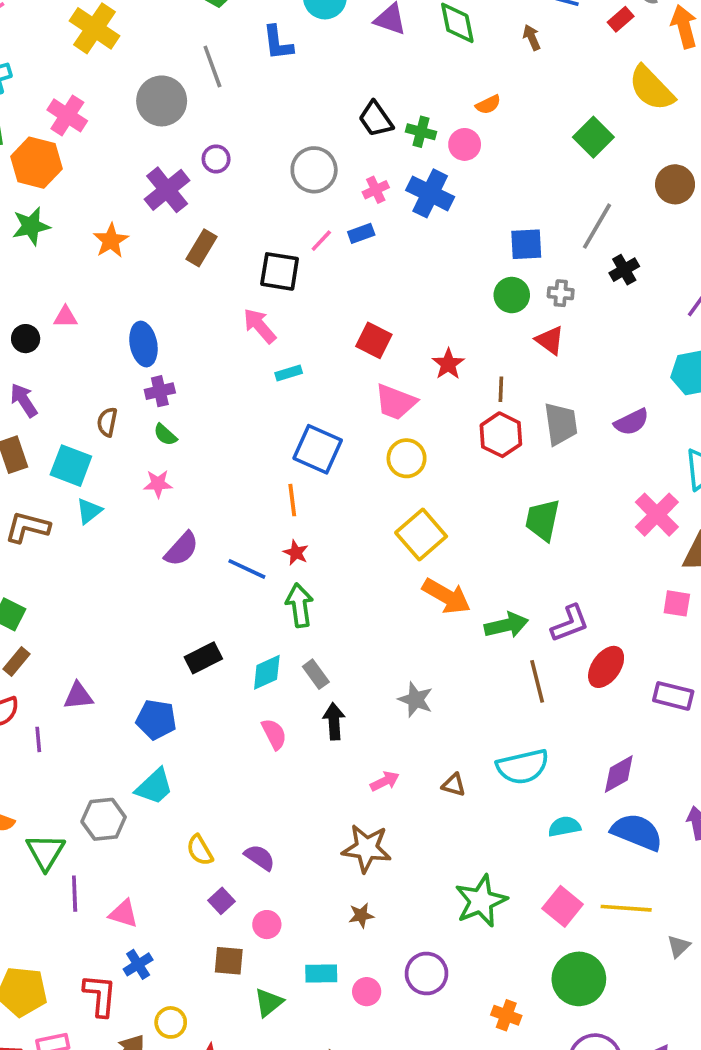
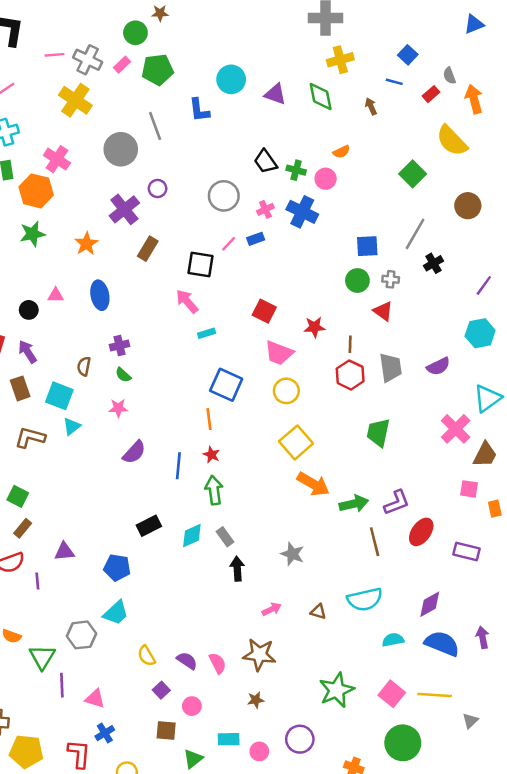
blue ellipse: (143, 344) -> (100, 295), moved
red star: (448, 364) -> (315, 327), turned 30
blue line: (247, 569) -> (178, 466), turned 70
pink semicircle: (274, 734) -> (218, 663), moved

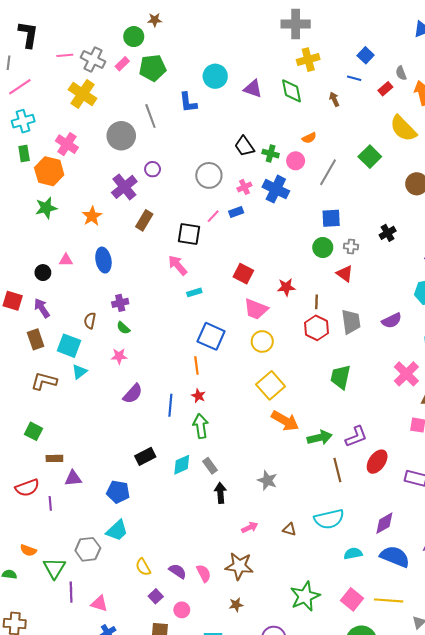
gray line: (415, 234) -> (328, 172), moved
brown rectangle: (23, 528) -> (54, 458), moved, turned 49

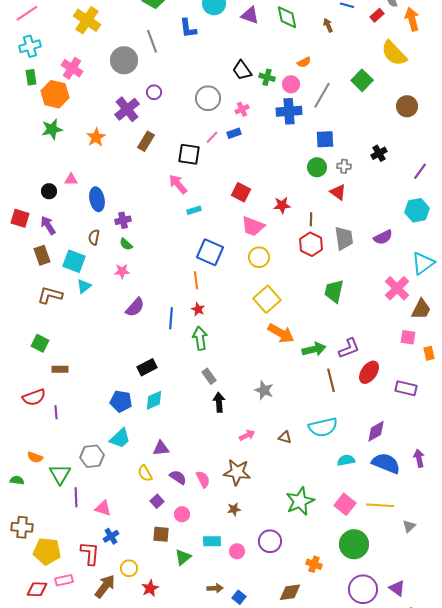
blue cross: (276, 189) -> (289, 111), moved, turned -30
blue ellipse: (103, 260) -> (97, 199), moved
cyan diamond: (182, 465) -> (154, 400), moved
purple triangle: (73, 478) -> (161, 448), moved

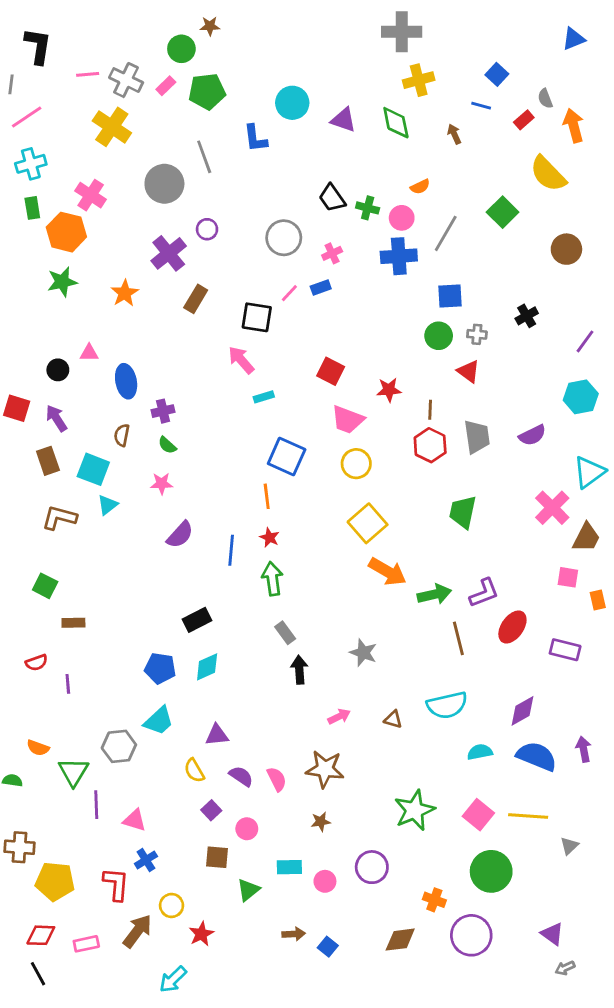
red semicircle: (34, 397) -> (37, 663), size x0.7
pink rectangle: (64, 580) -> (86, 944), moved
purple circle: (363, 589) -> (471, 935), moved

